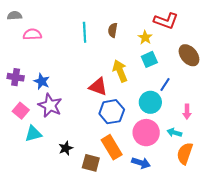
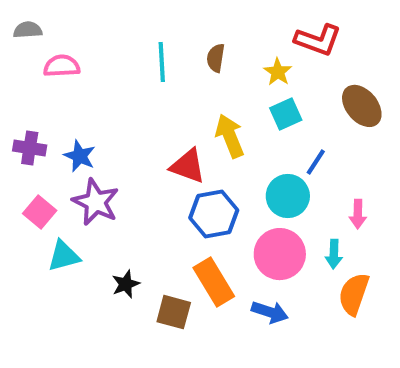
cyan arrow: (174, 133) -> (334, 254), turned -104

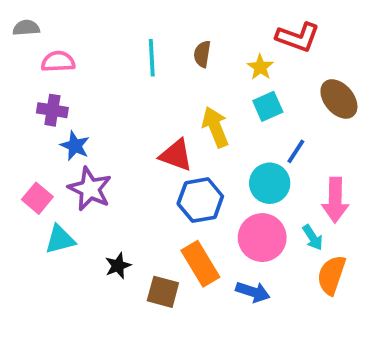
purple cross: (30, 148) -> (52, 110), moved
pink arrow: (358, 214) -> (335, 200), size x1.6
cyan arrow: (334, 254) -> (313, 238), turned -35

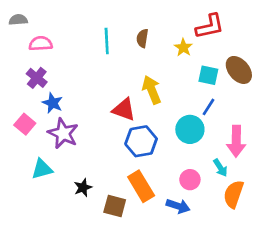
red L-shape: (298, 37) -> (210, 26), turned -32
cyan square: (268, 106) -> (208, 75), moved, turned 36
purple cross: (52, 110) -> (37, 78), turned 30
pink square: (37, 198) -> (25, 124), moved
pink circle: (262, 238) -> (190, 180), moved, size x0.6

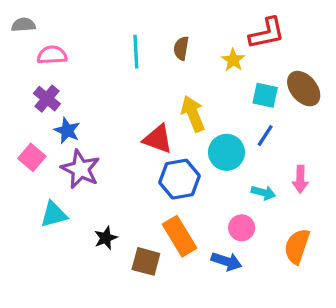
cyan circle: (190, 129) -> (227, 152), moved
pink arrow: (236, 141) -> (300, 179), size x0.7
cyan arrow: (220, 168) -> (263, 193), moved, turned -42

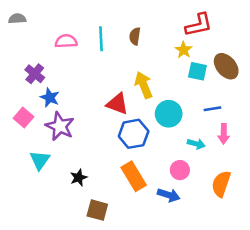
pink semicircle: (52, 55) -> (66, 41), moved
yellow star: (233, 60) -> (184, 50), moved
blue line: (265, 136) -> (212, 109), moved, turned 48
cyan triangle: (54, 214) -> (40, 160), turned -40
brown square: (146, 261) -> (97, 210), moved

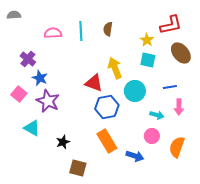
red L-shape: (199, 25) -> (171, 25), moved
cyan square: (197, 71) -> (148, 60), moved
cyan triangle: (40, 160) -> (32, 128), turned -36
pink circle: (180, 170) -> (152, 136), moved

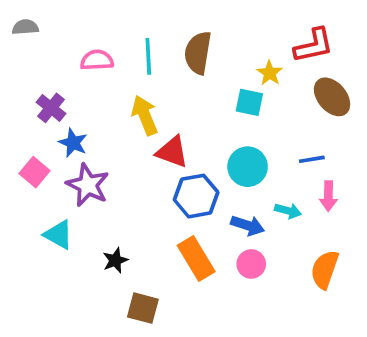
brown semicircle: (108, 29) -> (198, 53), size x1.6
cyan square: (148, 60) -> (249, 102), moved
yellow arrow: (115, 68) -> (145, 115), moved
pink circle: (152, 136) -> (251, 264), moved
blue arrow: (135, 156) -> (248, 225), moved

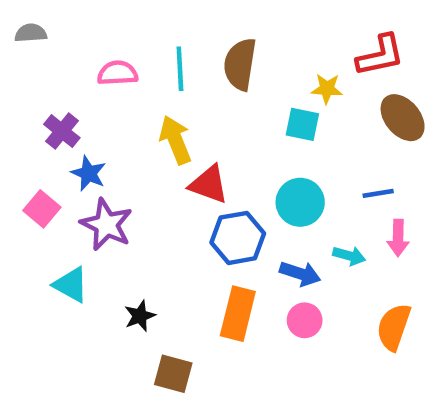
yellow star: (270, 73) -> (327, 89), turned -30
orange rectangle: (196, 258) -> (238, 314), turned 45

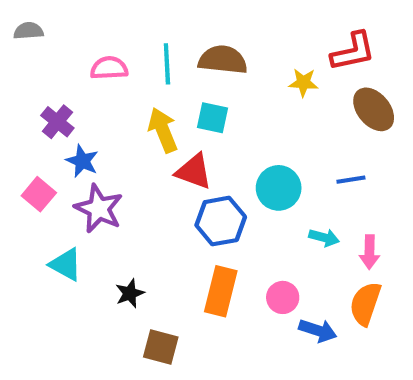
brown semicircle: (240, 64) -> (223, 60), turned 87
cyan square: (302, 124) -> (212, 118), moved
pink arrow: (398, 238) -> (370, 252), moved
blue arrow: (300, 274) -> (318, 331), moved

